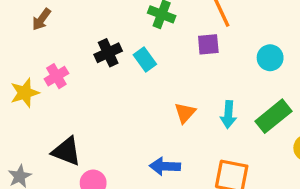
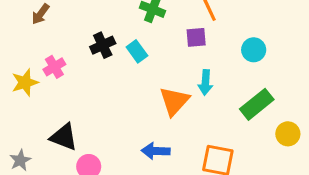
orange triangle: (185, 113) -> (174, 101), size x1.5
cyan arrow: (228, 115) -> (205, 82), moved

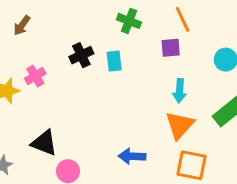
cyan rectangle: (137, 51) -> (114, 61), turned 30
orange triangle: (174, 101) -> (180, 125), moved

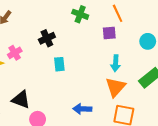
cyan rectangle: (114, 61) -> (59, 64), moved

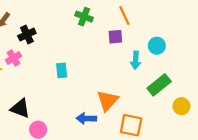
black cross: (47, 38) -> (27, 35), moved
cyan arrow: (116, 63) -> (136, 60), moved
orange triangle: (116, 87) -> (108, 101), moved

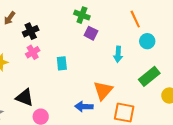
orange line: (124, 15) -> (135, 19), moved
purple square: (115, 37) -> (91, 33), moved, turned 32
pink cross: (14, 58) -> (33, 52), moved
cyan arrow: (136, 60) -> (118, 54), moved

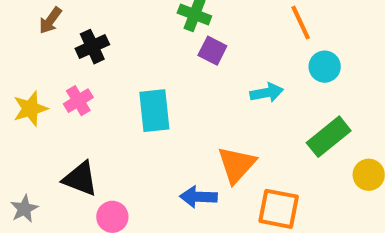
pink cross: (33, 52) -> (78, 101), moved
cyan arrow: (118, 54) -> (267, 93), turned -105
cyan rectangle: (62, 63) -> (154, 111), size x1.5

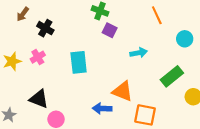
black cross: (92, 47) -> (45, 28), turned -35
cyan circle: (325, 67) -> (185, 39), moved
orange triangle: (237, 165) -> (122, 91), turned -50

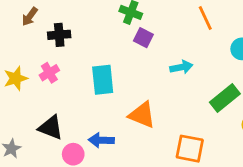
black cross: (45, 28) -> (59, 35), turned -35
orange triangle: (122, 91) -> (142, 115), moved
blue arrow: (102, 109) -> (101, 140), moved

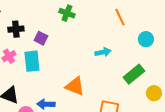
purple square: (143, 38) -> (41, 38), moved
cyan rectangle: (103, 80) -> (32, 61), moved

